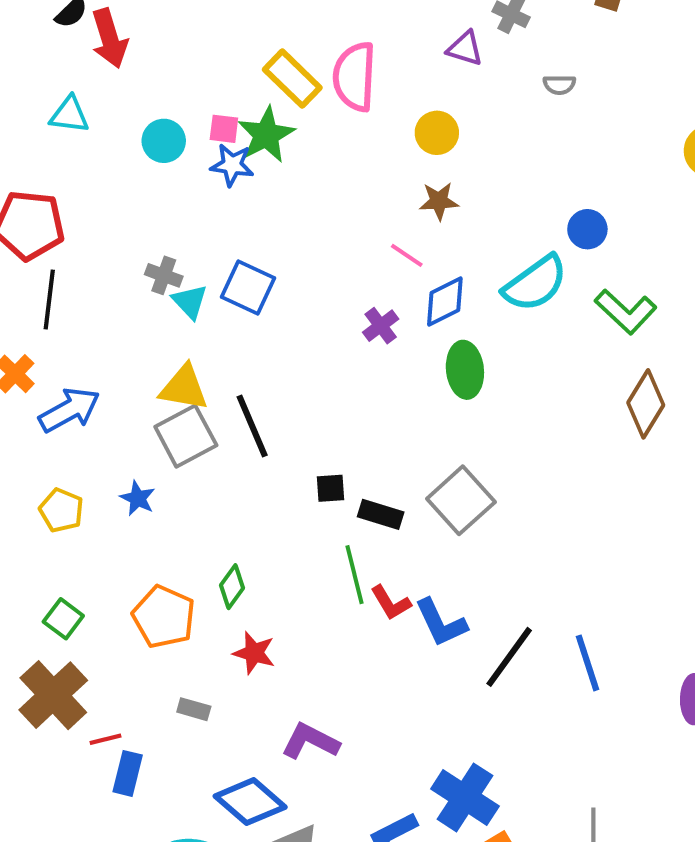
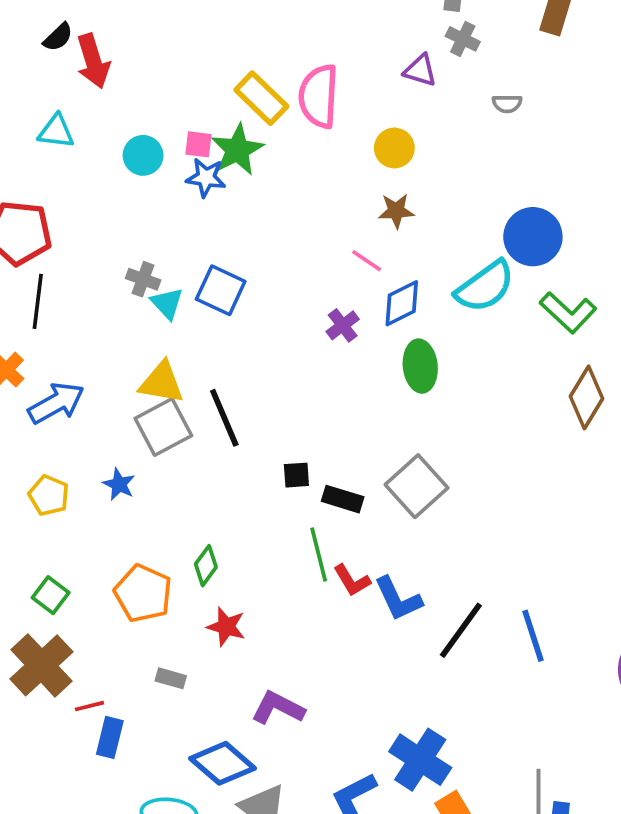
blue circle: (587, 229) -> (533, 237), size x1.6

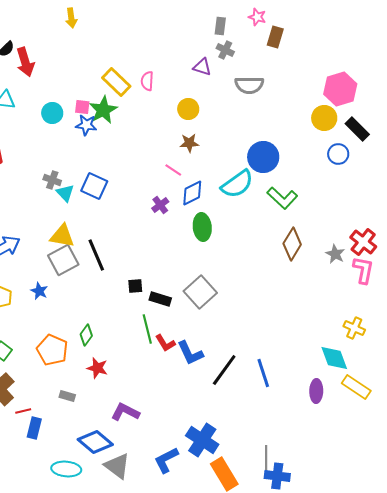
pink semicircle: (319, 96) -> (147, 81), size x0.6
gray semicircle: (507, 104) -> (249, 85), size x1.8

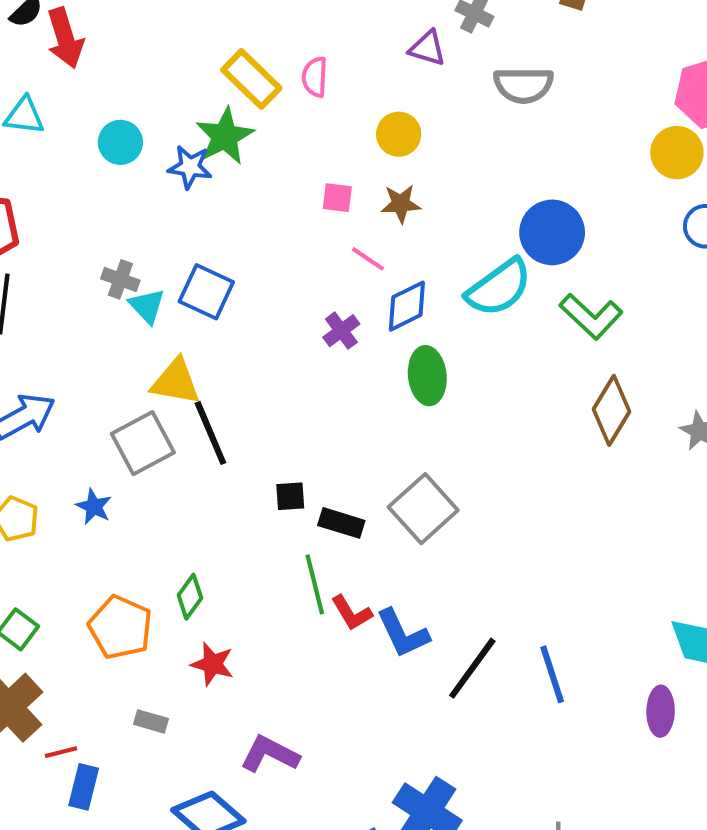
pink square: (82, 107) -> (337, 198), moved
yellow triangle: (62, 236) -> (176, 382), moved

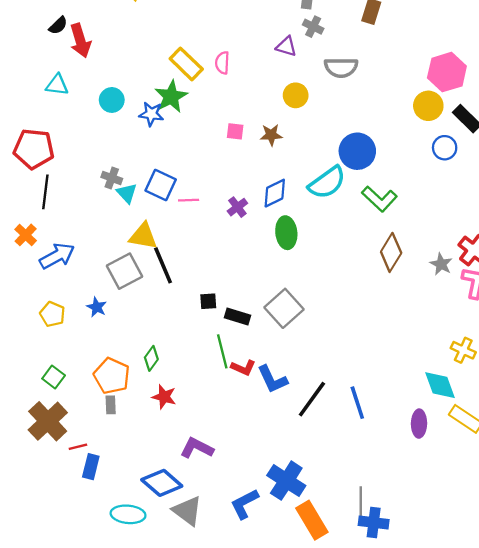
yellow circle: (399, 134) -> (296, 95), moved
pink line: (368, 259) -> (189, 200), moved, turned -36
red L-shape: (352, 613) -> (243, 368), turned -35
gray rectangle: (151, 721) -> (111, 405), moved, turned 72

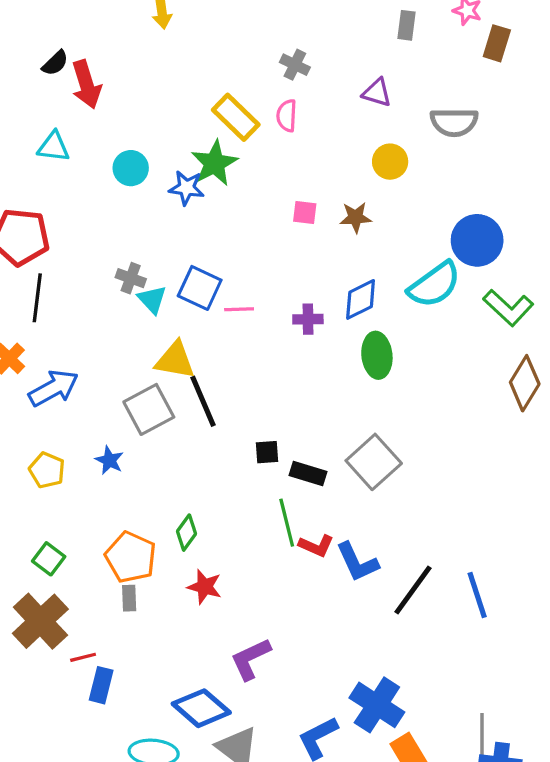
gray cross: (313, 27) -> (295, 65), moved
purple cross: (237, 207) -> (308, 319), turned 36
purple L-shape: (197, 448) -> (251, 659), turned -52

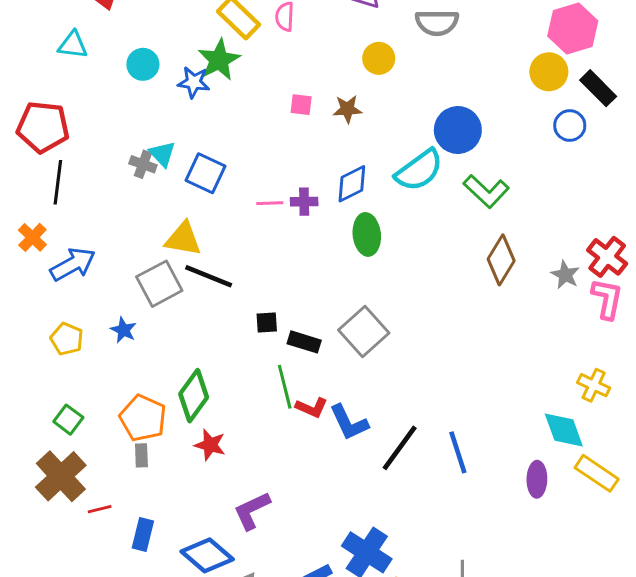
cyan triangle: (152, 299) -> (162, 154), moved
pink line: (239, 309) -> (270, 203), moved
black line: (203, 401) -> (209, 276), turned -45
green diamond: (187, 533) -> (194, 396), size x1.6
blue rectangle: (101, 685) -> (143, 534), moved

